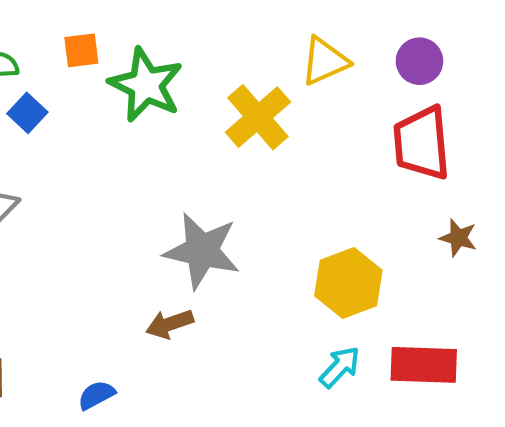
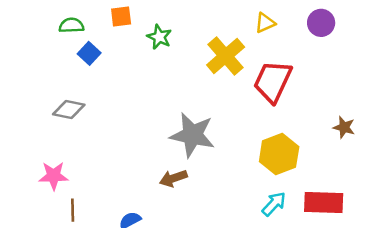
yellow triangle: (325, 61) -> (265, 23), size x0.7
green star: (146, 85) -> (159, 37), size x0.6
red trapezoid: (422, 143) -> (273, 81), moved, turned 30

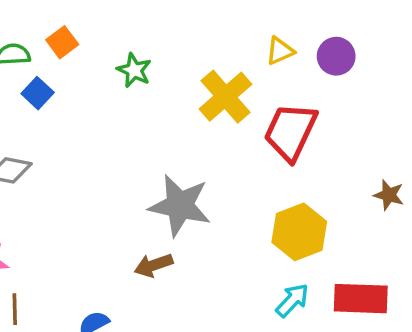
orange square: (121, 16) -> (62, 42), moved, turned -30
purple circle: (321, 23) -> (336, 56), moved

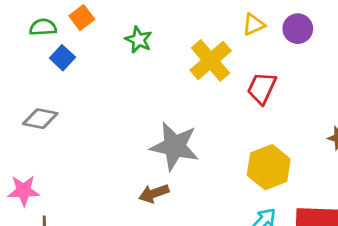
red trapezoid: (290, 132) -> (262, 88), size x0.7

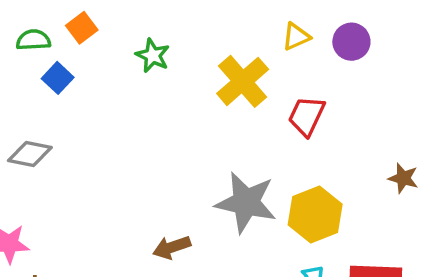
gray star: (175, 146) -> (246, 202), moved

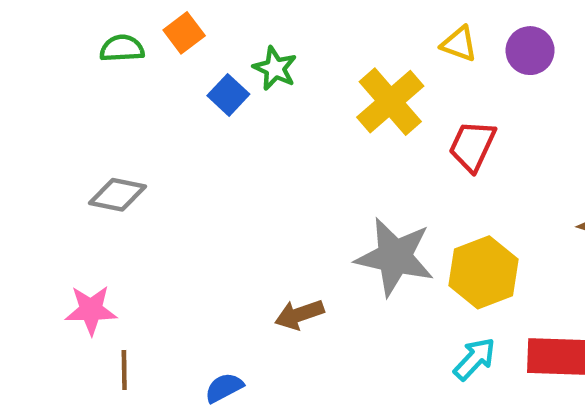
yellow triangle: (296, 36) -> (459, 44), turned 44
blue square: (58, 78) -> (228, 95), moved

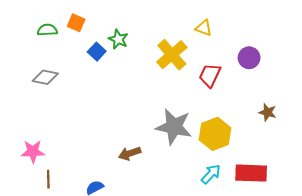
orange square: (184, 33) -> (76, 23), turned -30
purple circle: (530, 51) -> (249, 58), moved
gray diamond: (118, 195) -> (45, 77), moved

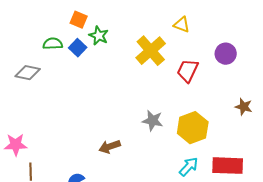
orange square: (76, 23) -> (79, 20), moved
green semicircle: (47, 30) -> (53, 44), moved
gray star: (174, 127) -> (153, 121), size x0.6

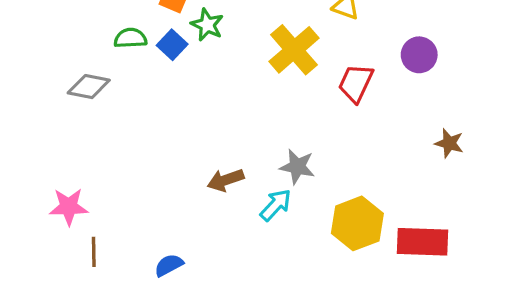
yellow hexagon: (193, 128) -> (357, 223), moved
brown arrow: (110, 147) -> (226, 180), moved
cyan arrow: (189, 167) -> (276, 205), moved

